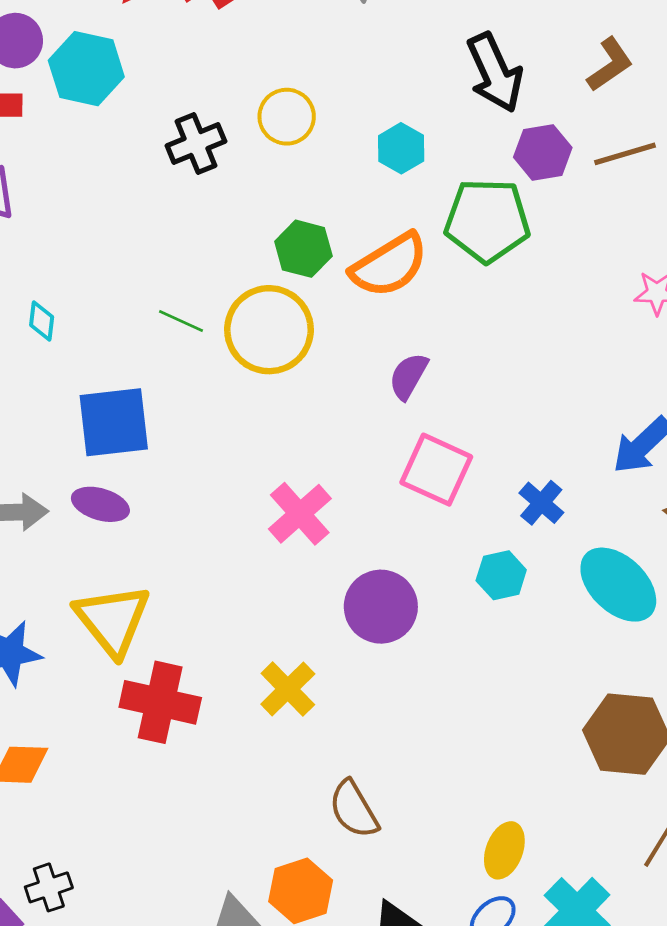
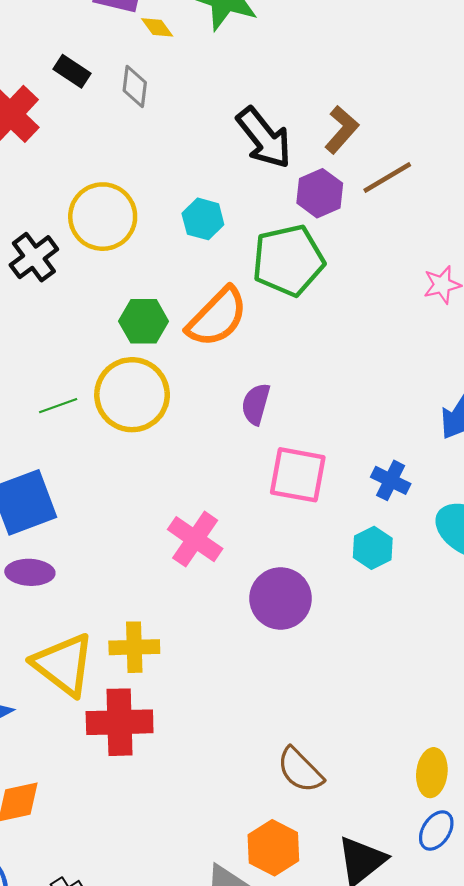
brown L-shape: (610, 65) -> (342, 130), moved
yellow circle: (287, 117) -> (103, 217), size x1.4
green line: (181, 321) -> (58, 406), turned -30
yellow cross: (288, 689) -> (134, 647), moved, turned -33

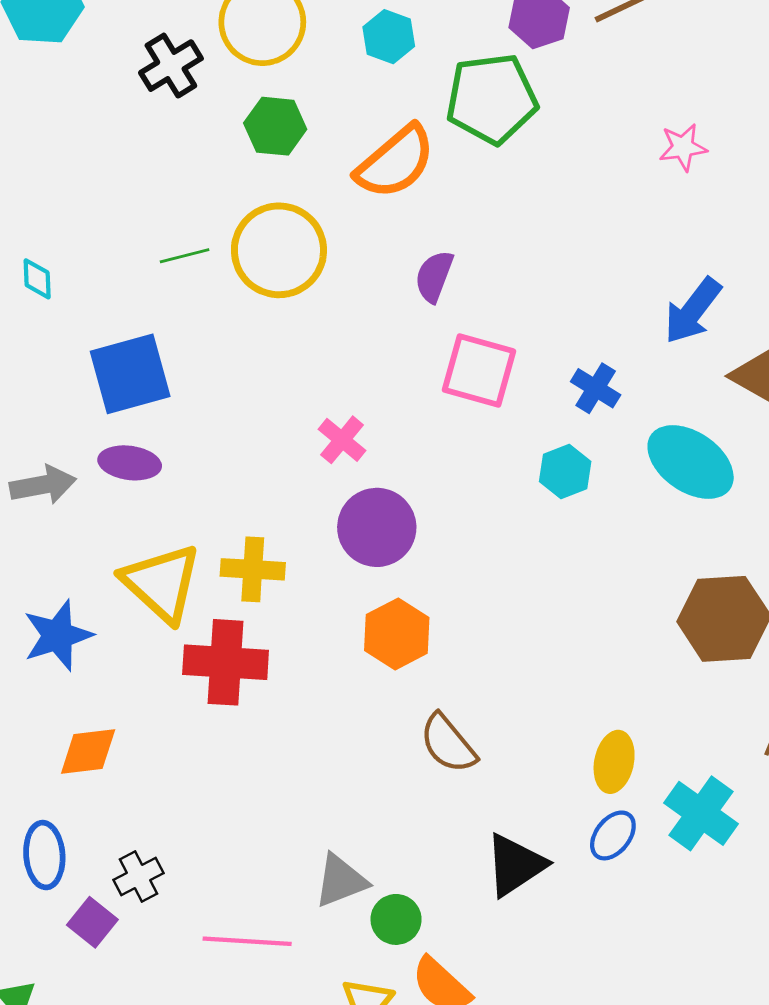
green hexagon: (144, 321) -> (275, 126), moved
pink cross: (195, 539) -> (342, 440), size x0.7
purple circle: (281, 598) -> (377, 527), moved
orange hexagon: (273, 848) -> (397, 634), moved

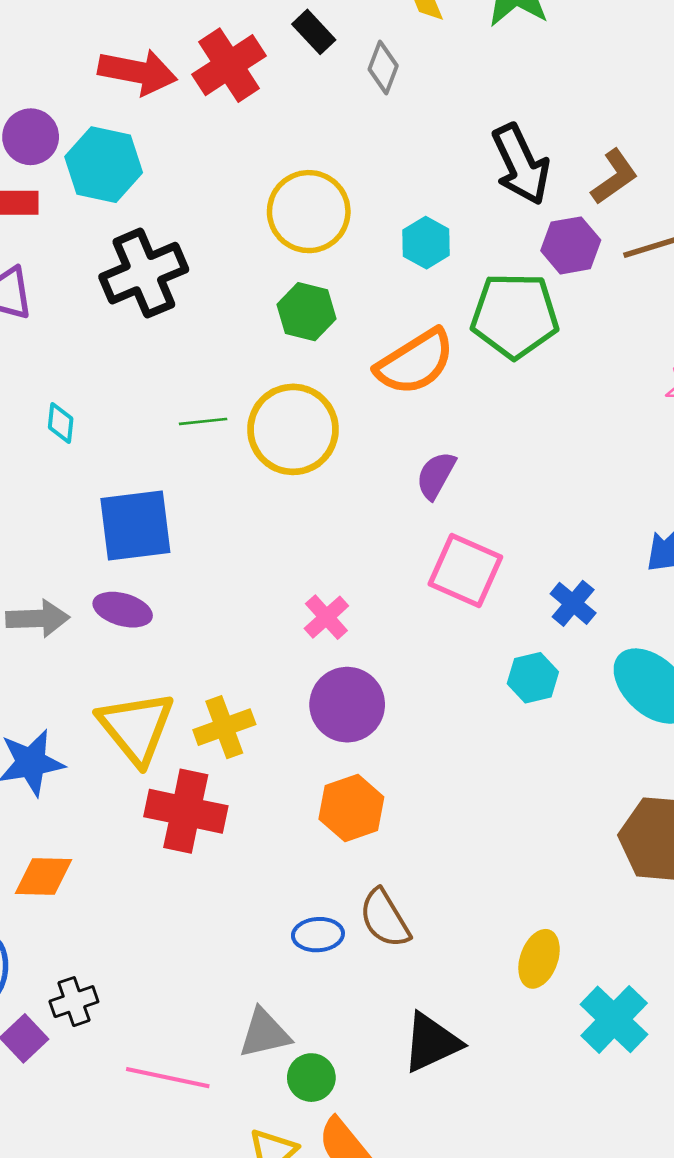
black cross: (171, 66) -> (144, 273), moved, size x1.4
yellow cross: (253, 569) -> (224, 727), turned -32
blue ellipse: (613, 835) -> (318, 935), moved, turned 39

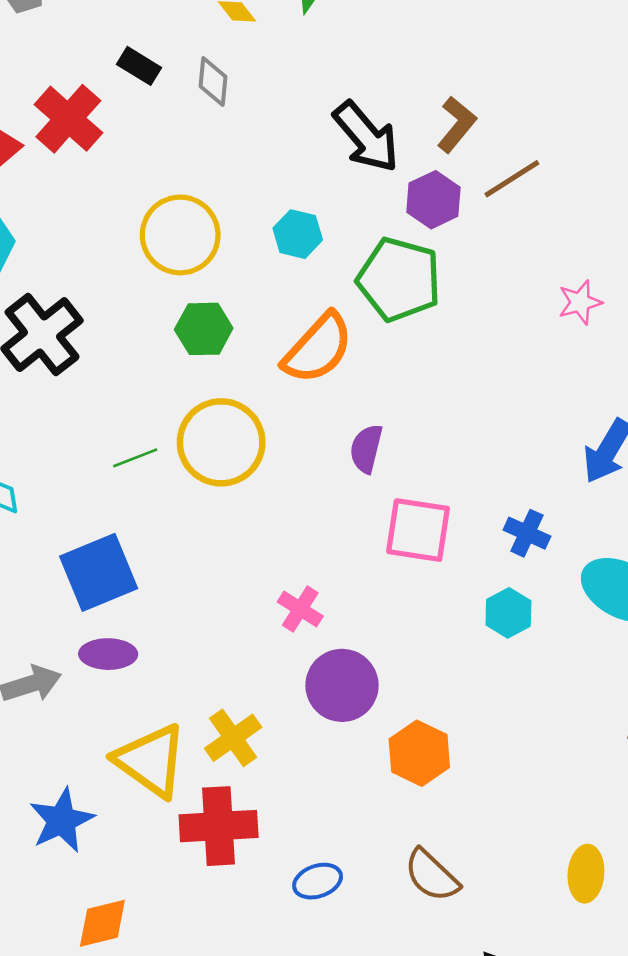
green pentagon: (515, 315) -> (399, 279), turned 30
orange hexagon: (351, 808) -> (419, 753), moved
blue ellipse: (318, 935) -> (318, 881), moved

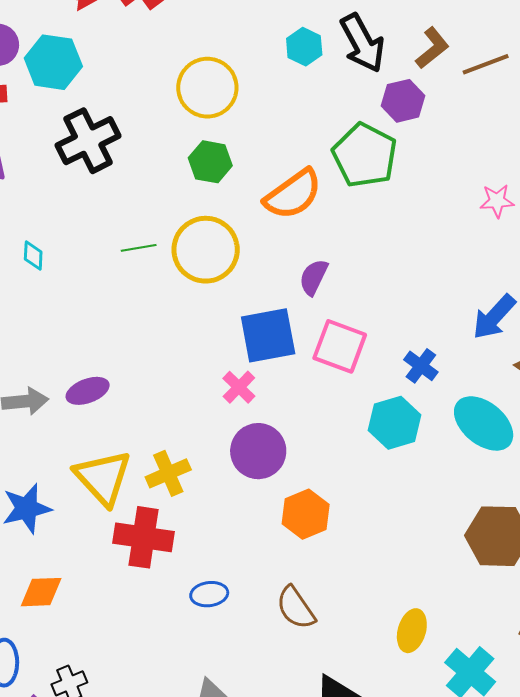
brown line: (512, 179) -> (486, 64), moved
cyan hexagon: (298, 234) -> (304, 47), moved
blue square: (99, 572) -> (268, 335), moved
cyan hexagon: (508, 613) -> (395, 423), size x1.4
purple ellipse: (108, 654) -> (88, 391), turned -33

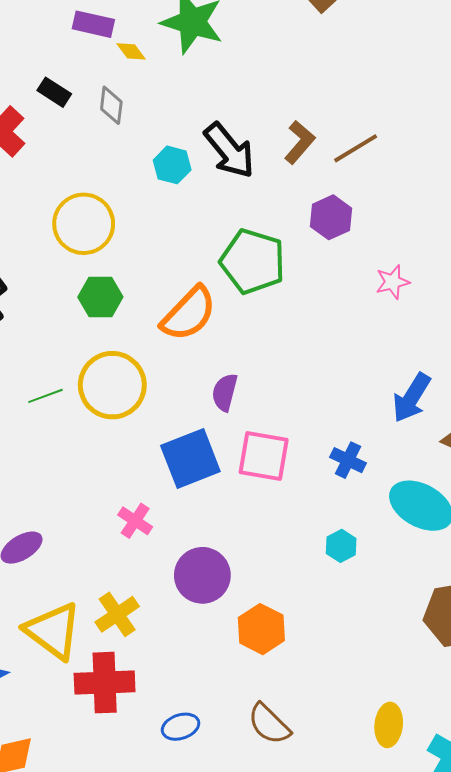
purple hexagon: (403, 101) -> (331, 217), moved
pink cross: (239, 387) -> (135, 521), moved
cyan hexagon: (395, 423) -> (341, 546), moved, size x0.6

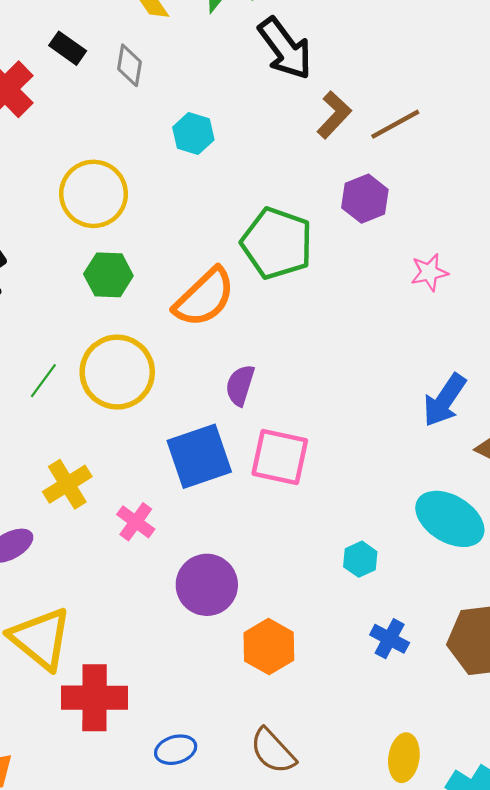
black arrow: (229, 150) -> (285, 48), moved
green line: (45, 396) -> (43, 381), turned -36
blue cross: (348, 460) -> (390, 639), moved
yellow cross: (117, 614) -> (67, 484), moved

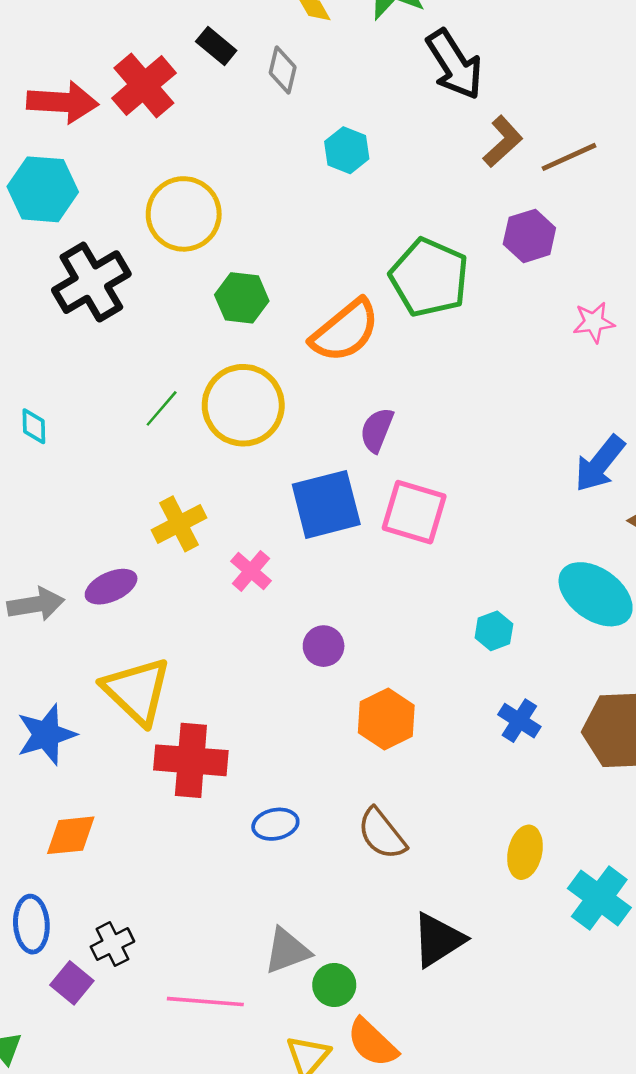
yellow circle: (94, 194) -> (184, 214), moved
purple circle: (207, 585) -> (324, 646), size x0.6

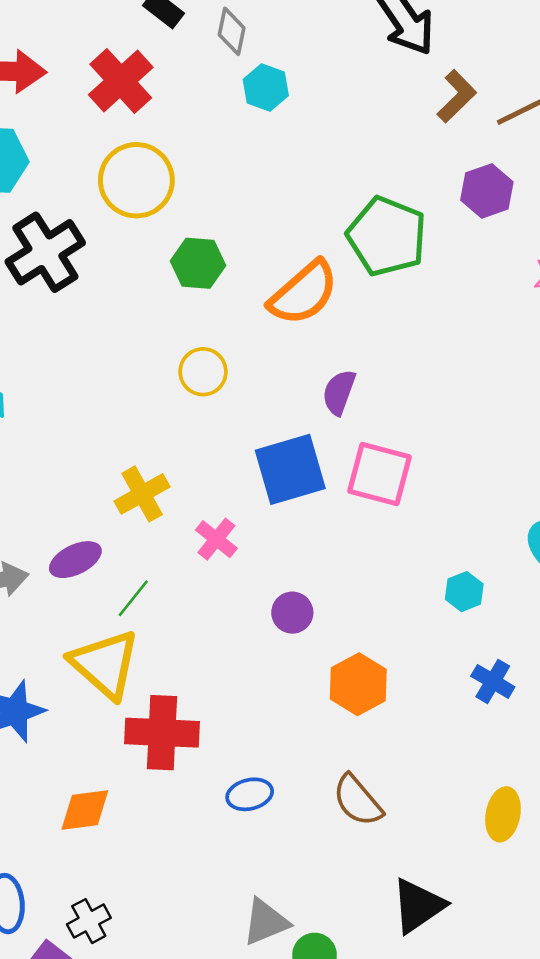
red cross: (144, 86) -> (121, 81), moved
cyan hexagon: (347, 150) -> (266, 87), moved
yellow circle: (243, 405) -> (203, 372), size x0.6
green line: (162, 408) -> (133, 598), moved
orange diamond: (71, 835) -> (85, 810), moved

